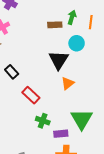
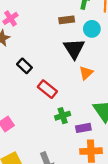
brown rectangle: (55, 25) -> (67, 20), moved
green cross: (43, 121) -> (63, 116), turned -32

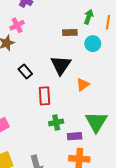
black triangle: (74, 49) -> (61, 65), moved
red rectangle: (47, 89) -> (45, 96), turned 42

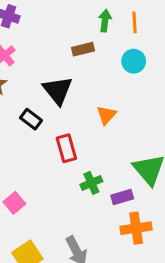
cyan circle: (93, 44) -> (134, 61), moved
black triangle: (61, 65) -> (58, 90), moved
orange triangle: (83, 85) -> (106, 115), moved

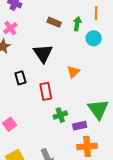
green arrow: (105, 21) -> (77, 24), moved
brown rectangle: (83, 49) -> (54, 22), moved, turned 32
black rectangle: (31, 119) -> (20, 78), moved, turned 32

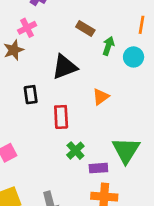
green arrow: (77, 24) -> (108, 46), moved
black triangle: (43, 53) -> (65, 67), turned 35
green cross: (60, 115) -> (75, 151), turned -32

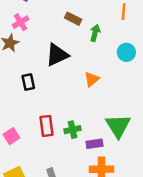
cyan circle: (134, 57) -> (126, 52), moved
red rectangle: (61, 117) -> (46, 126), moved
green cross: (75, 151) -> (72, 130), turned 35

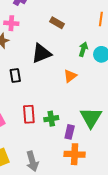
pink cross: (21, 22) -> (11, 23), turned 32
green arrow: (95, 33) -> (83, 49), moved
purple rectangle: (94, 144) -> (70, 132), turned -72

